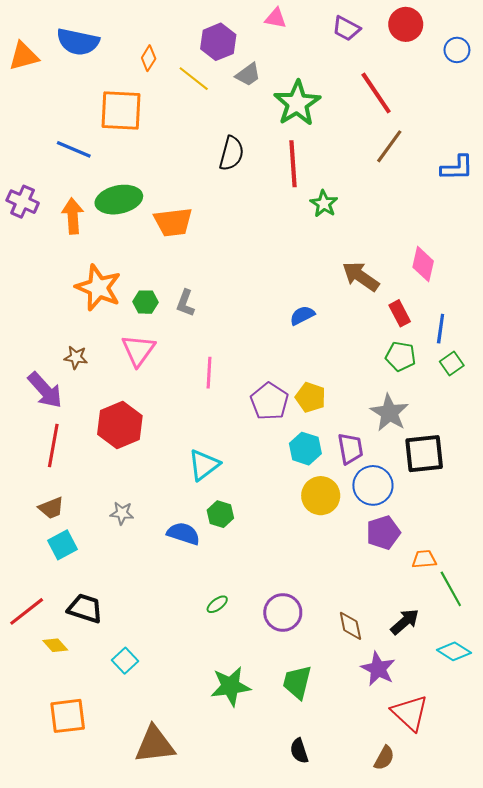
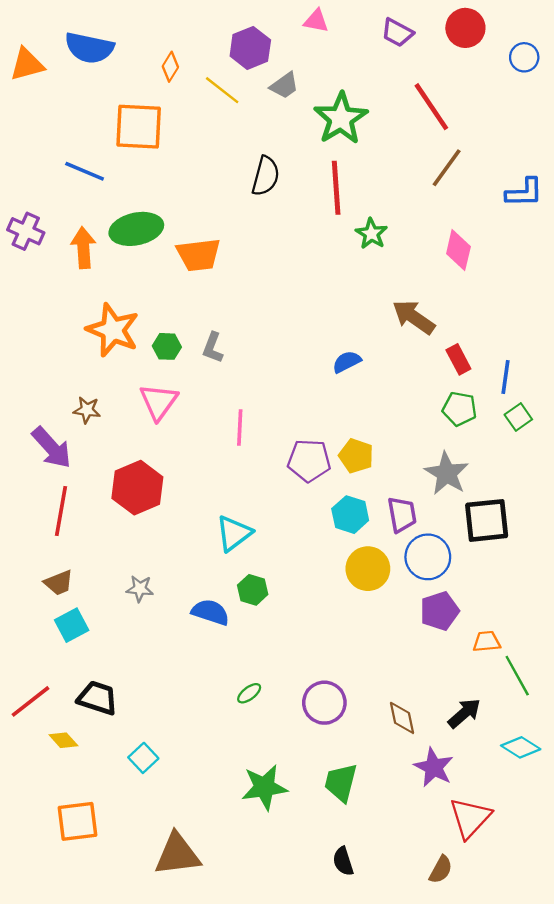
pink diamond: (423, 264) -> (458, 250), moved
purple pentagon: (269, 401) -> (309, 460), turned -30
red triangle: (410, 713) -> (470, 818), turned 30

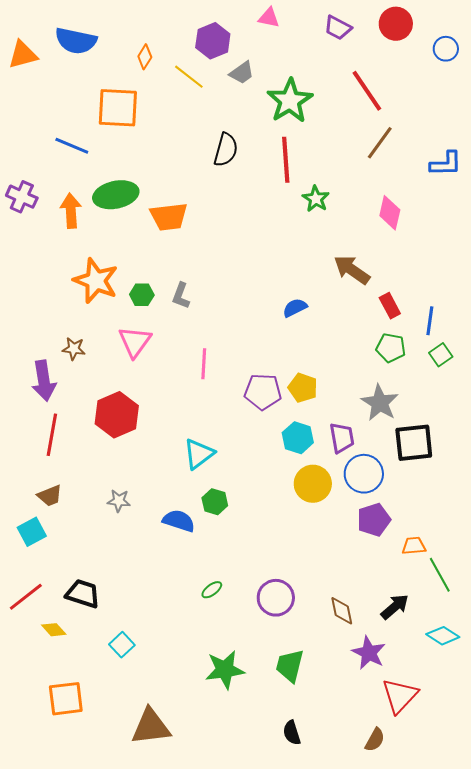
purple arrow: (52, 448) -> (44, 381), turned 33
cyan square: (72, 625) -> (32, 532), moved

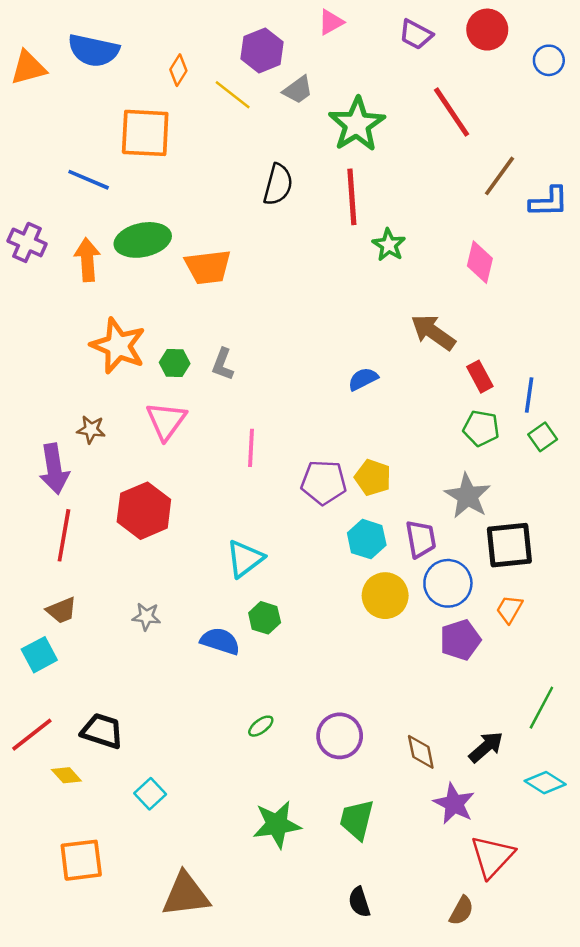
pink triangle: (269, 18) -> (331, 22), turned -40
brown line: (380, 143) -> (500, 176), moved
orange trapezoid: (414, 546) -> (509, 609), moved, turned -55
green line: (440, 575) -> (541, 708), turned 57

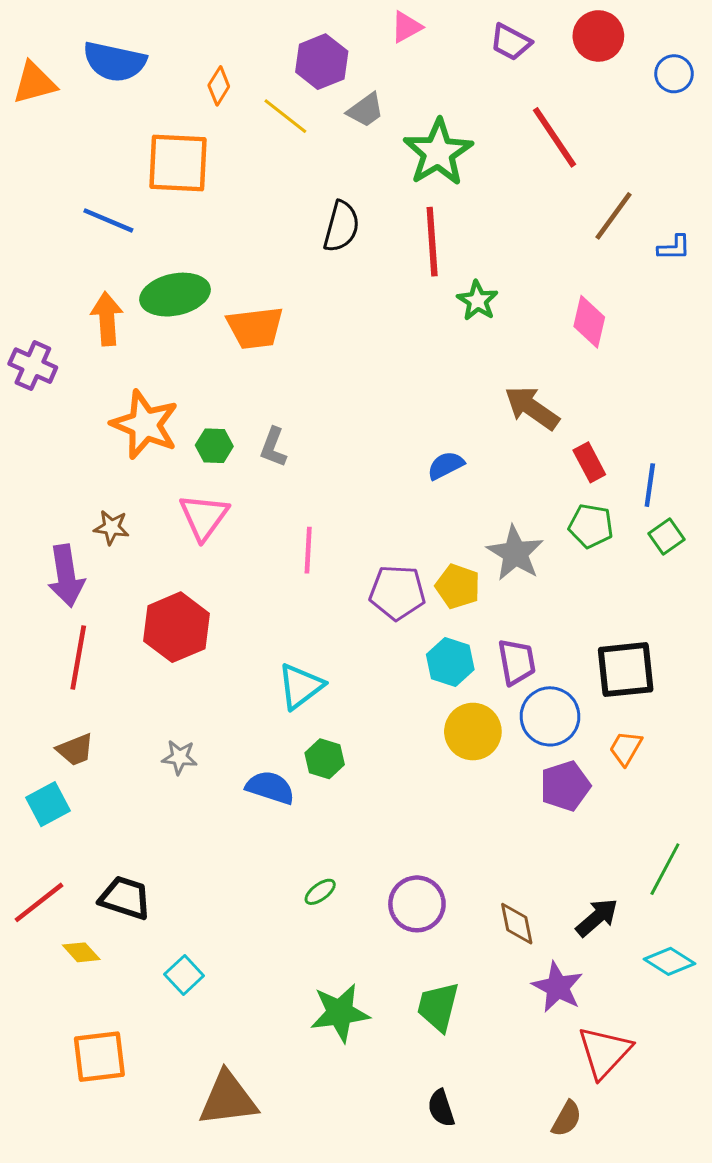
blue L-shape: (549, 202) -> (674, 248), size x0.7
purple cross: (27, 242) -> (33, 366), moved
gray star: (468, 496) -> (515, 553), moved

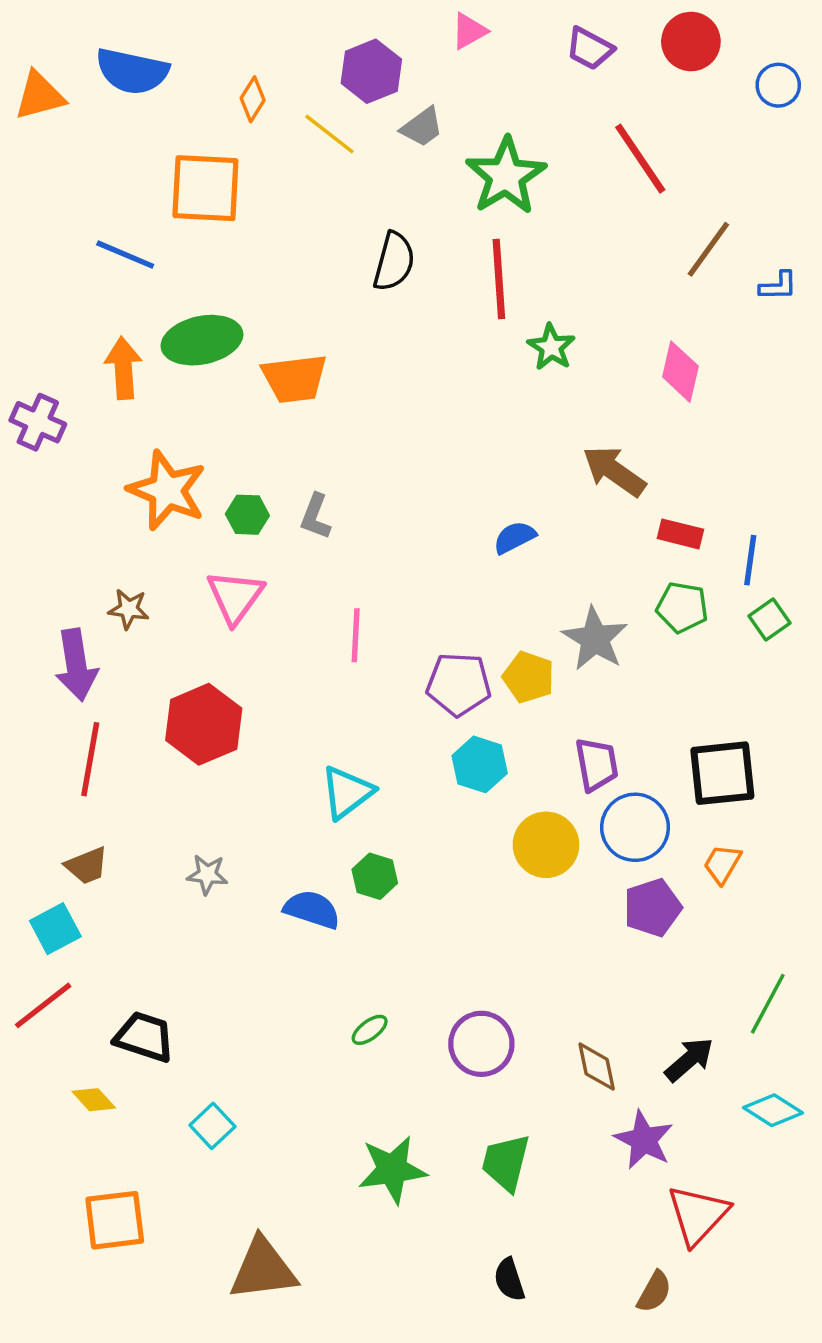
red rectangle: (589, 462) -> (680, 534), turned -48
cyan hexagon: (450, 662) -> (480, 764), moved
red line: (39, 902) -> (43, 1005), moved

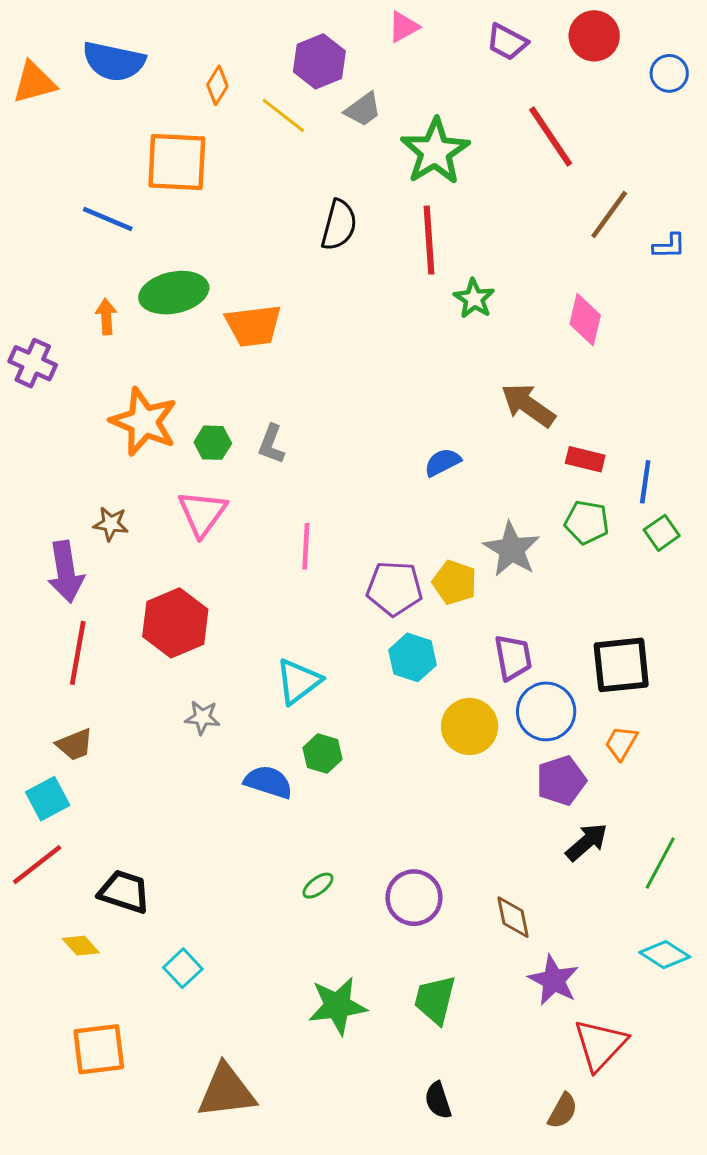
orange arrow: (123, 368) -> (106, 317), size x0.7
gray star: (207, 874) -> (202, 717), moved
black arrow: (689, 1060) -> (587, 842), moved

